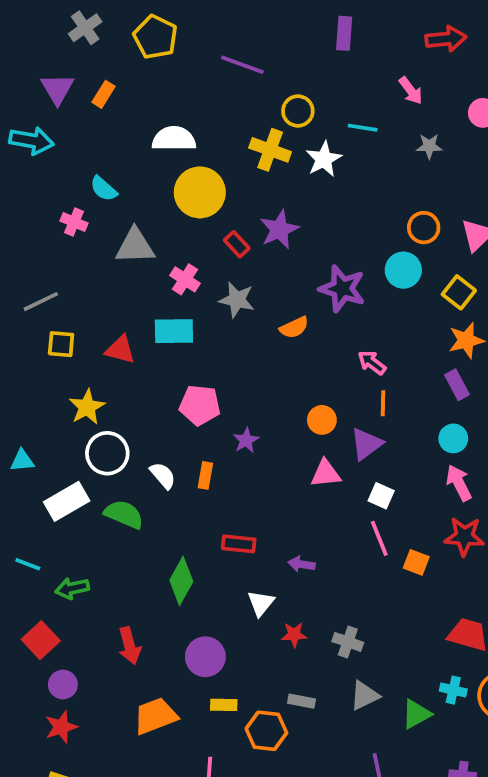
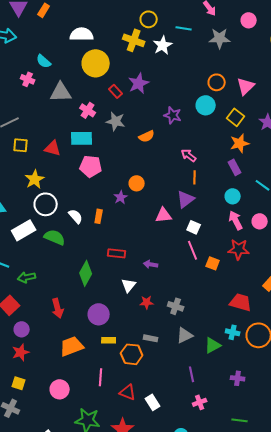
gray star: (429, 146) -> (220, 38), size x1.5
purple star: (342, 289) -> (173, 115), size x0.7
pink pentagon: (200, 405) -> (91, 166), moved
orange circle: (322, 420) -> (137, 183), moved

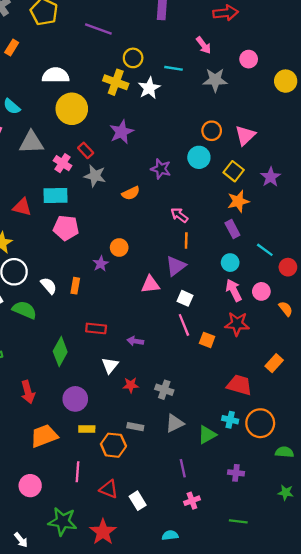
red rectangle: (116, 91) -> (86, 150), moved

